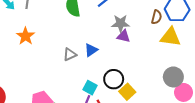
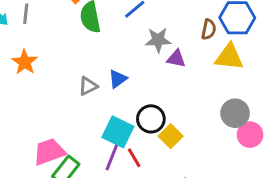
purple triangle: (124, 36) -> (176, 59), moved
cyan square: (90, 88) -> (118, 132), size x1.5

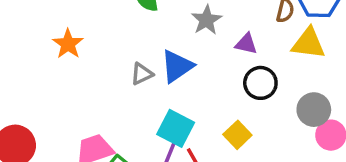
gray star: (158, 40) -> (206, 20), moved, turned -30
blue triangle: (118, 79) -> (177, 66), size x1.5
black circle: (151, 119) -> (260, 83), moved

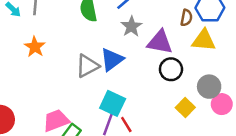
purple triangle: (246, 44) -> (160, 42), size x1.6
gray triangle: (142, 74) -> (87, 66), size x1.5
yellow square: (237, 135) -> (185, 107), moved

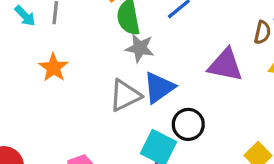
gray star: (131, 26) -> (140, 48), moved, turned -30
black circle: (171, 69) -> (188, 124), moved

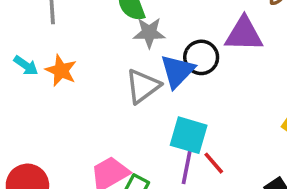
cyan arrow: (25, 16) -> (26, 66), moved
black circle: (188, 124) -> (201, 57), moved

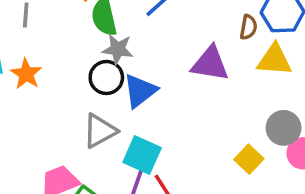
black circle: (201, 57) -> (106, 77), moved
gray triangle: (143, 86) -> (100, 131), moved

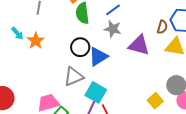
gray star: (118, 49) -> (113, 29), moved

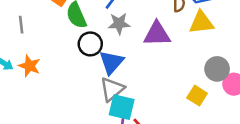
black circle: (80, 47) -> (90, 44), moved
gray triangle: (74, 77) -> (112, 89), moved

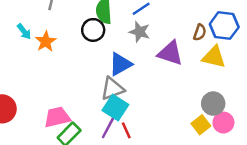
black circle: (90, 44) -> (93, 30), moved
yellow square: (197, 96) -> (201, 125), moved

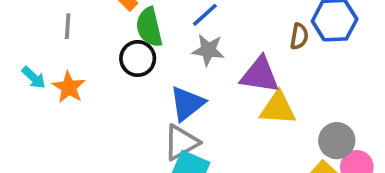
yellow triangle: (214, 57) -> (278, 108), moved

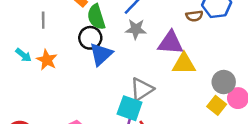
brown semicircle: (299, 36) -> (194, 16), turned 77
blue triangle: (187, 104) -> (101, 54), moved
gray triangle: (181, 142) -> (142, 89), moved

